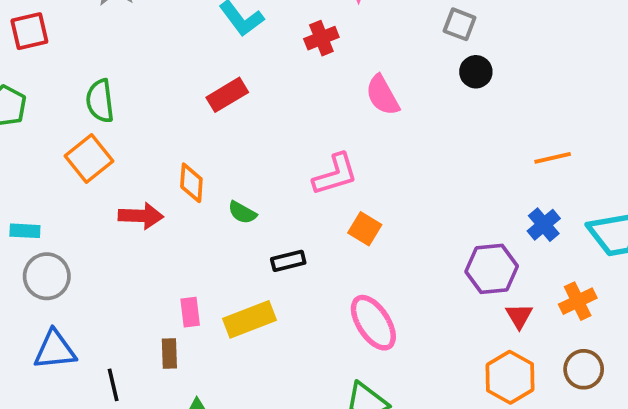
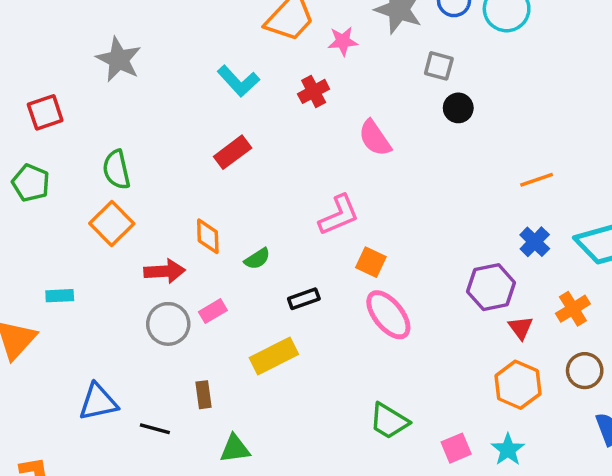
green semicircle: (242, 213) -> (257, 259), turned -56
gray circle: (47, 276) -> (168, 324), moved
pink rectangle: (190, 312) -> (213, 311), moved, turned 72
pink ellipse: (373, 323) -> (388, 315), moved
black line: (113, 385) -> (155, 429), turned -56

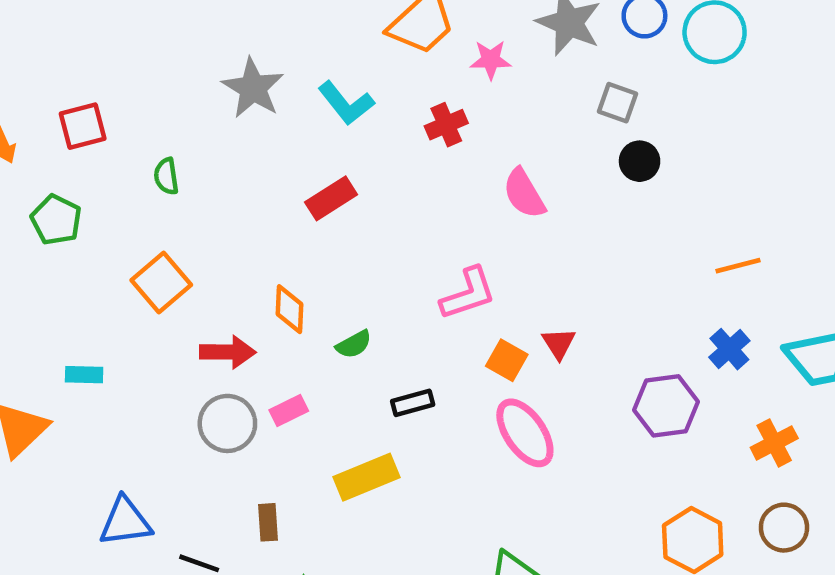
gray star: (119, 59) -> (253, 88), moved
green semicircle: (116, 170) -> (166, 176), moved, size x0.7
red triangle: (521, 328) -> (559, 343), moved

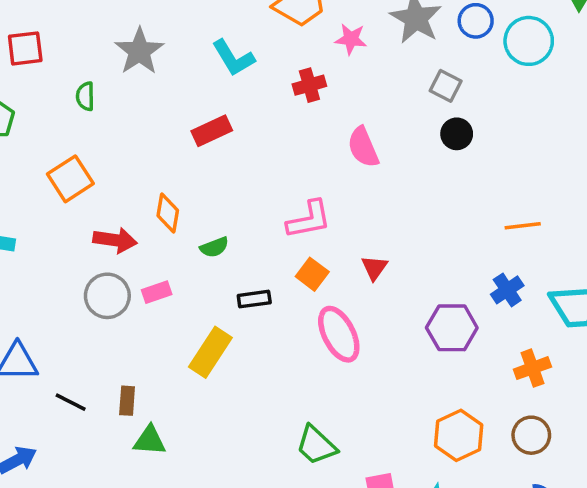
gray star: (253, 88) -> (139, 51), moved
orange square: (507, 360) -> (312, 274), moved
yellow rectangle: (367, 477) -> (210, 352), turned -42
brown rectangle: (268, 522) -> (127, 401), moved

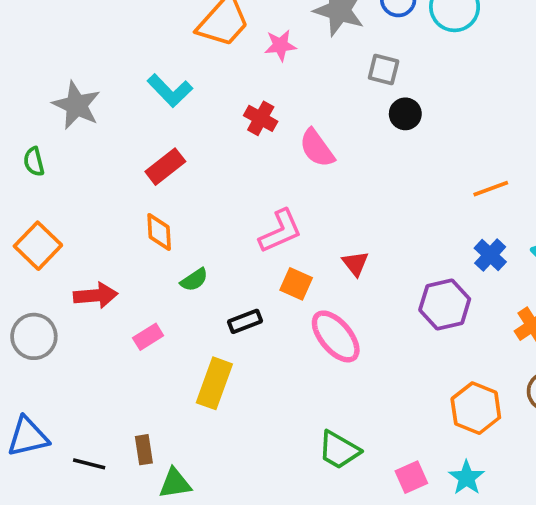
red cross: (309, 85) -> (261, 118), moved, turned -32
orange diamond: (168, 213) -> (159, 232), moved
gray circle: (107, 296) -> (34, 336), moved

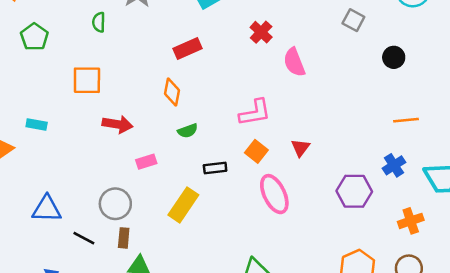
black circle: (405, 114) -> (394, 57), moved
orange square: (38, 246) -> (87, 80), turned 32
gray circle: (34, 336) -> (115, 204), moved

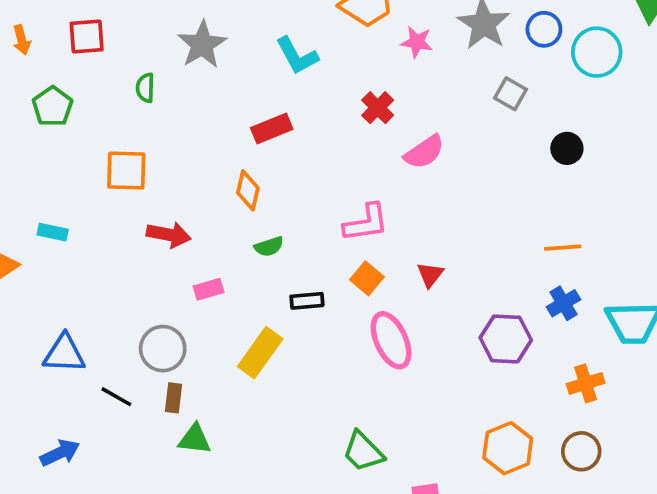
pink semicircle: (294, 62) -> (424, 152), turned -104
orange line: (406, 120) -> (563, 248), moved

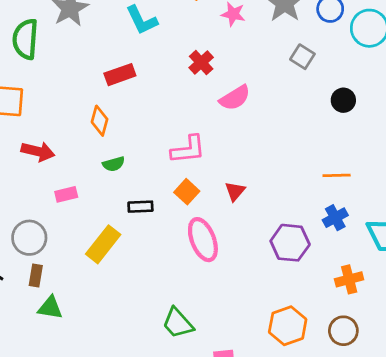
green semicircle: (145, 88) -> (25, 39), size x1.8

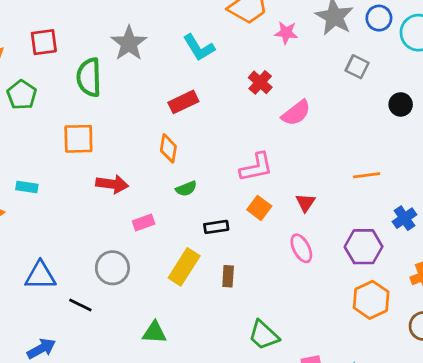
orange line: (337, 175) -> (367, 175), moved
pink ellipse: (203, 240) -> (301, 248), moved, size x0.7
brown rectangle: (36, 276) -> (228, 276), moved
green triangle: (50, 308) -> (154, 333), moved
orange hexagon: (288, 326) -> (371, 300), moved

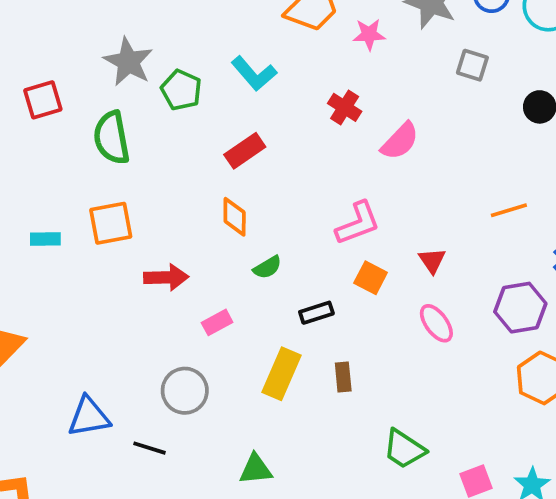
gray star: (129, 43) -> (128, 62), moved
green pentagon: (22, 95) -> (181, 90), moved
cyan rectangle: (27, 187) -> (45, 239), moved

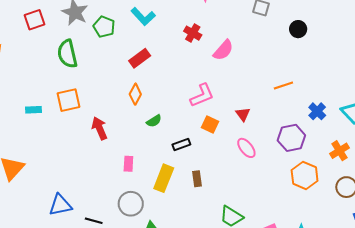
red square: (43, 100) -> (35, 20), moved
orange diamond: (235, 217) -> (135, 94), turned 30
red arrow: (166, 277) -> (99, 128), turned -110
pink rectangle: (217, 322) -> (128, 164), moved, turned -56
gray circle: (185, 391) -> (131, 204), moved

